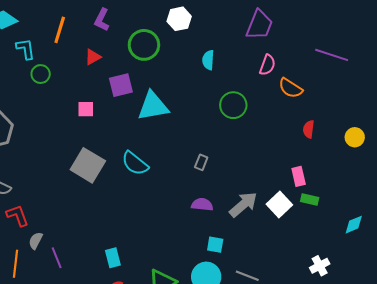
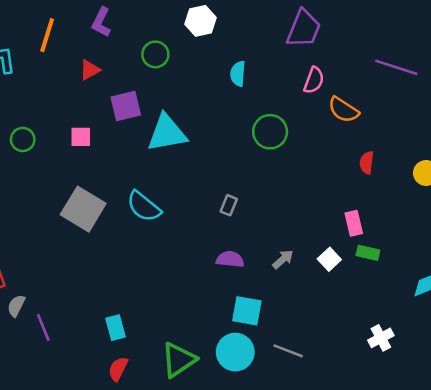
green circle: (144, 45) -> (155, 54), size x0.7
green circle: (41, 74) -> (23, 139), moved
gray arrow: (243, 204) -> (283, 259), size x0.6
white square: (279, 204) -> (329, 259), size x0.7
cyan square: (215, 245) -> (247, 311), size x1.4

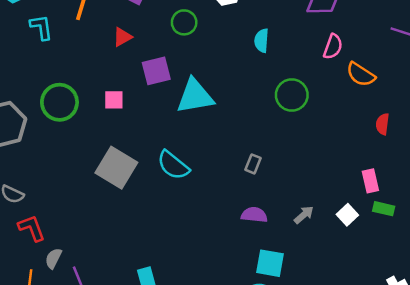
green circle: (23, 139) -> (59, 102), size x1.6

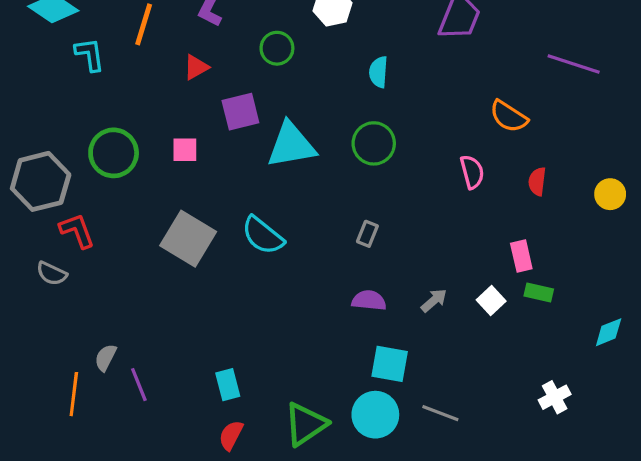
pink semicircle: (333, 47) -> (472, 172), moved, turned -35
green circle: (292, 95) -> (374, 143), moved
red L-shape: (32, 228) -> (77, 231), moved

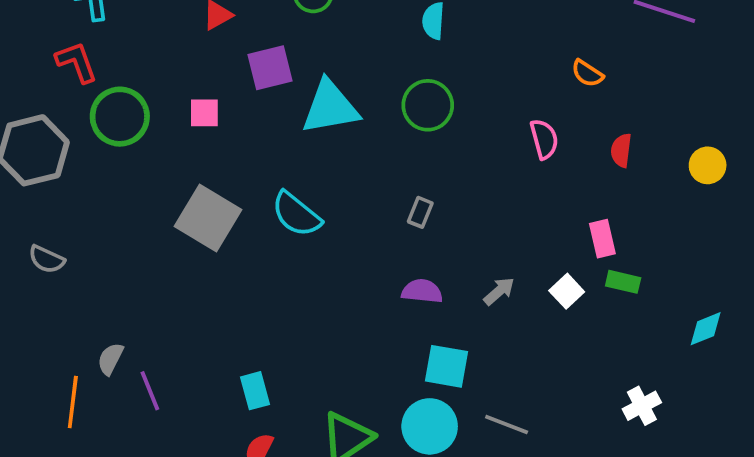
orange semicircle: (509, 116) -> (587, 73), size x0.7
red L-shape: (77, 231) -> (77, 62), moved

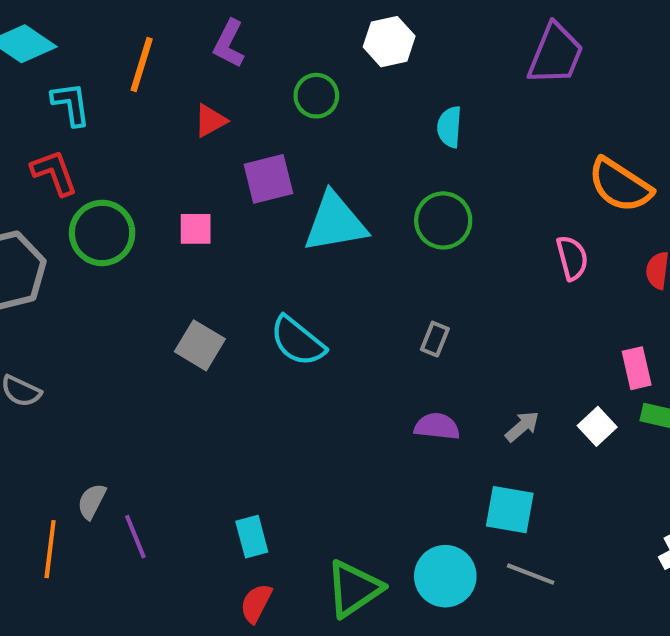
orange semicircle: (587, 73) -> (620, 185), size x1.8
gray square: (208, 218) -> (200, 345), size x0.7
cyan square: (447, 366) -> (510, 510), moved

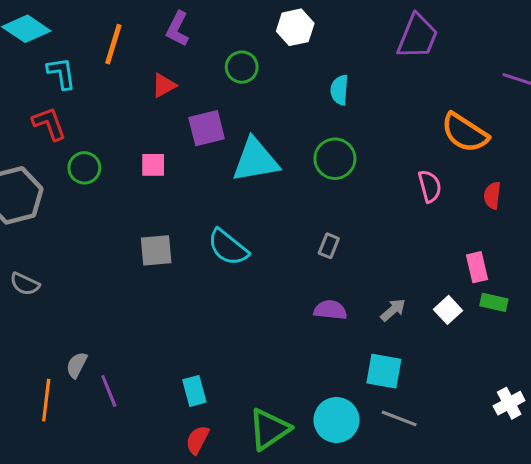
green circle: (102, 233) -> (84, 168), size x0.7
gray square: (200, 345) -> (156, 250), turned -36

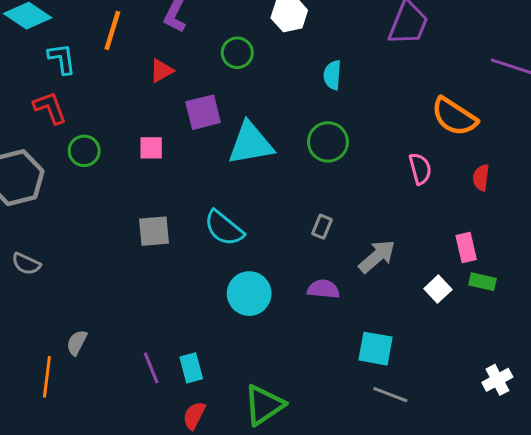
gray arrow: (393, 310) -> (377, 256), moved, size x1.5
purple line: (109, 391) -> (151, 368), moved
cyan circle: (336, 420) -> (249, 294), moved

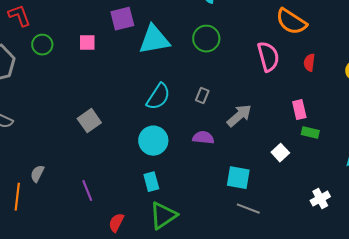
pink semicircle: (420, 169) -> (268, 57), size x1.4
cyan semicircle: (224, 228) -> (158, 97), moved, turned -96
gray square: (154, 231) -> (89, 121), moved, turned -30
white square: (438, 289) -> (280, 153), moved
cyan rectangle: (191, 368) -> (151, 182), moved

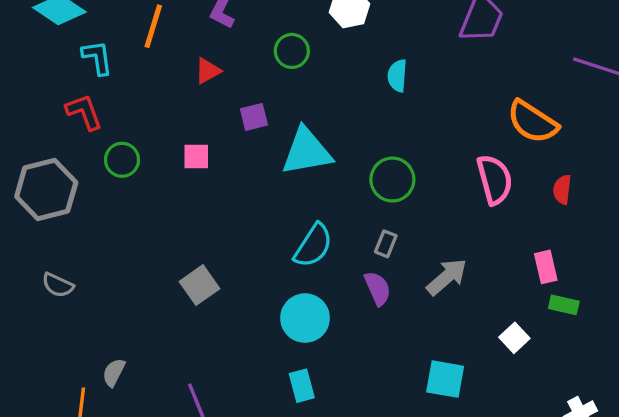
purple square: (122, 19) -> (254, 117), size x0.7
green circle: (206, 39) -> (392, 180), moved
purple semicircle: (203, 138) -> (378, 288), moved, turned 60

